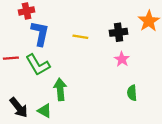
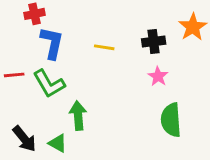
green semicircle: (132, 93) -> (171, 120), size x1.6

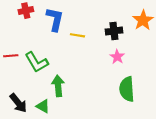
blue L-shape: (52, 43) -> (55, 19), moved

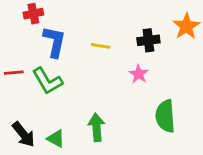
blue L-shape: (55, 19) -> (54, 42), moved
pink star: (117, 57) -> (139, 74), moved
green arrow: (58, 86) -> (97, 127), moved

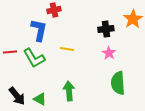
red cross: (33, 14) -> (54, 10), moved
yellow line: (101, 46) -> (67, 49), moved
pink star: (139, 74) -> (109, 53), moved

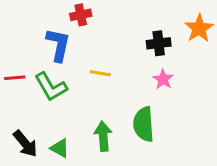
green semicircle: (118, 83) -> (144, 124), moved

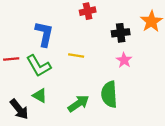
red cross: (81, 15) -> (88, 11), moved
green arrow: (103, 136) -> (78, 103), turned 60
green triangle: (60, 148) -> (40, 95), moved

